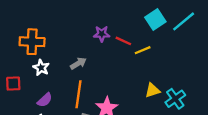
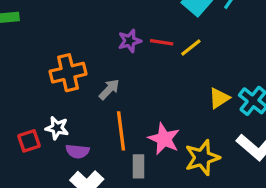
orange cross: (32, 42) -> (68, 73), moved
white star: (41, 68) -> (57, 128), moved
purple semicircle: (45, 100) -> (78, 151), turned 63

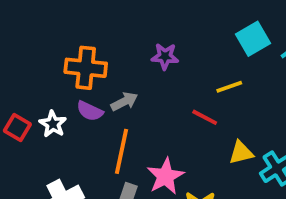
red line: (162, 42) -> (205, 117), moved
red square: (29, 141) -> (17, 128), turned 30
purple semicircle: (78, 151) -> (90, 111), moved

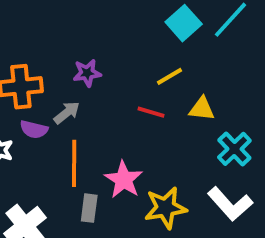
purple star: (165, 56) -> (87, 73), moved
yellow triangle: (241, 153) -> (202, 109), moved, turned 32

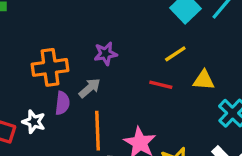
purple semicircle: (34, 129) -> (62, 103), turned -95

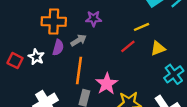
yellow triangle: (204, 80) -> (158, 48), turned -35
red line: (161, 85) -> (128, 46), turned -63

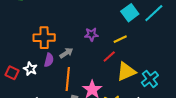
purple star: (94, 19) -> (91, 34), moved
yellow triangle: (158, 48) -> (126, 72), moved, size x1.5

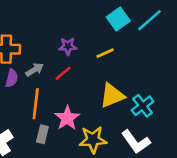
red line: (109, 56) -> (63, 73), moved

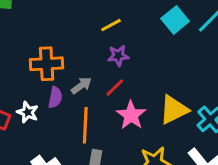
yellow line: (105, 53) -> (111, 25), moved
pink star: (67, 118) -> (131, 115), moved

